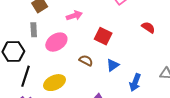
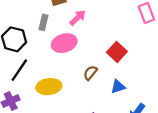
pink arrow: (74, 16) -> (78, 18), moved, turned -42
brown semicircle: (86, 60) -> (90, 73), turned -96

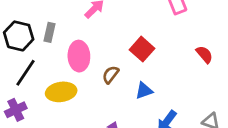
gray rectangle: (43, 22) -> (49, 32), moved
pink ellipse: (64, 43) -> (79, 56), moved, turned -75

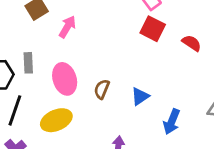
red square: (142, 49) -> (153, 29), moved

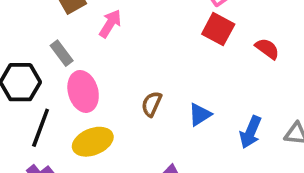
gray rectangle: (28, 63) -> (62, 53), moved, turned -36
pink ellipse: (65, 79) -> (83, 91), moved
blue arrow: (172, 122) -> (251, 132), moved

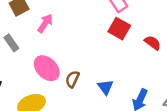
pink ellipse: (83, 91) -> (47, 68), moved, turned -30
blue triangle: (200, 114) -> (105, 87), turned -35

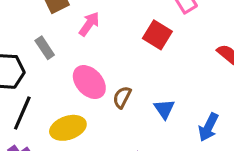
red square: (119, 29) -> (157, 35), moved

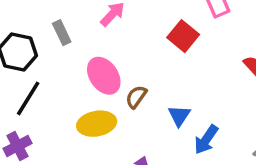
blue arrow: (208, 127) -> (206, 140), moved
yellow ellipse: (68, 128) -> (97, 124), moved

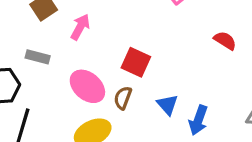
gray rectangle: (62, 33) -> (38, 57), turned -35
red square: (183, 36) -> (136, 62), moved

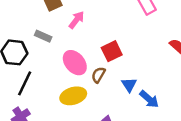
red square: (136, 62) -> (112, 51), turned 30
blue arrow: (198, 120) -> (149, 99), turned -78

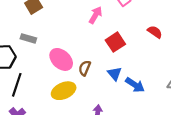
pink arrow: (76, 20) -> (95, 15), moved
red square: (112, 51) -> (115, 42), moved

